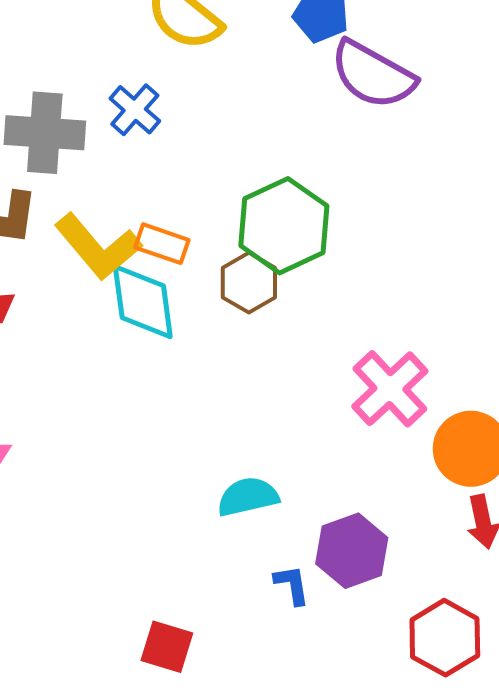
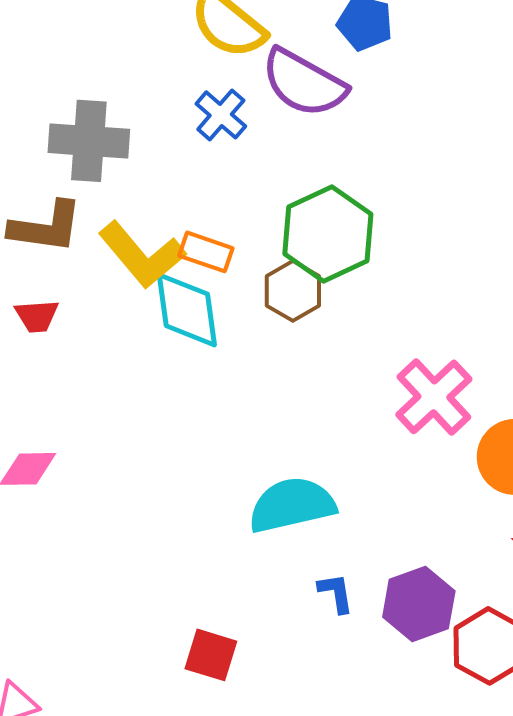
purple semicircle: (373, 75) -> (304, 83), moved
blue cross: (135, 110) -> (221, 115), moved
cyan semicircle: (248, 497) -> (292, 505), size x1.4
purple hexagon: (352, 551) -> (419, 604), moved

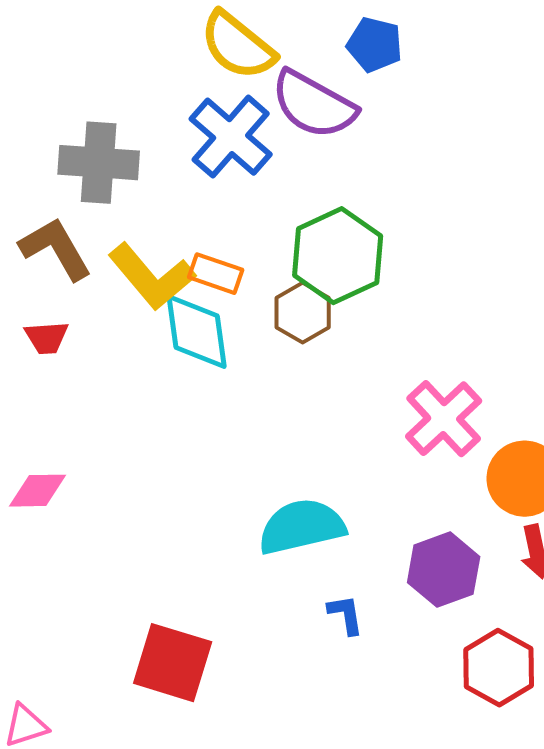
blue cross: (221, 115) -> (231, 137), size x1.6
brown L-shape: (46, 227) -> (56, 249), turned -128
purple hexagon: (419, 604) -> (444, 570), moved
red square: (211, 655) -> (173, 663), moved, size x1.5

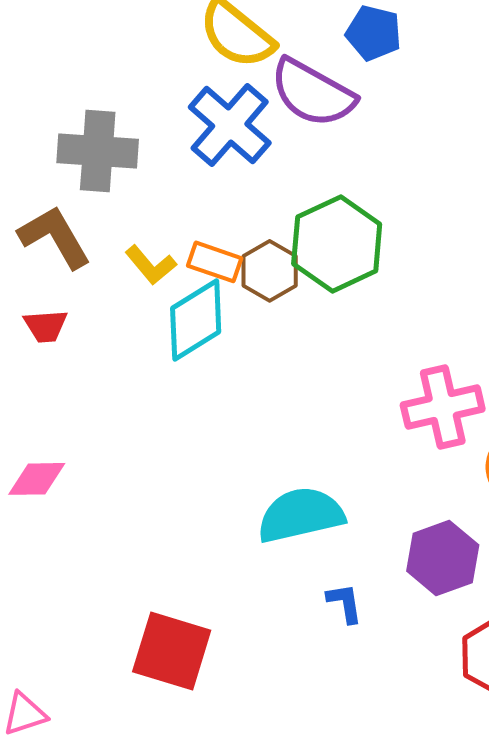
yellow L-shape: (152, 277) -> (151, 265), size x0.6
brown hexagon: (303, 313) -> (270, 271), moved
cyan diamond: (197, 332) -> (196, 320), turned 66
pink cross: (444, 419) -> (443, 407), turned 30

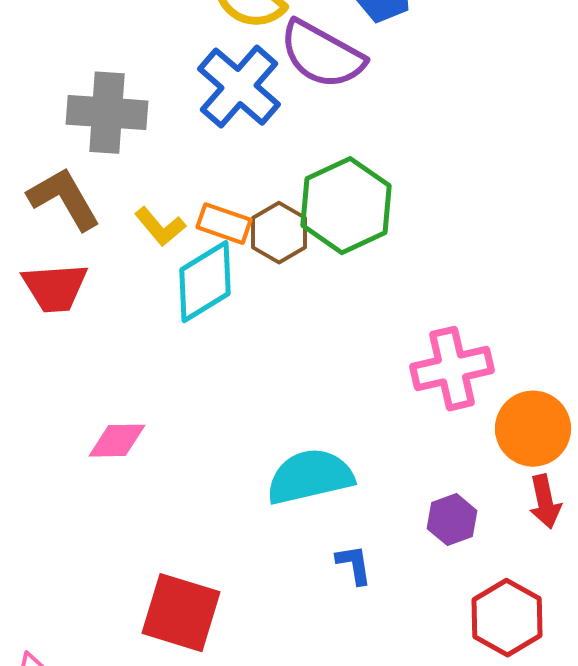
red trapezoid: (46, 326) -> (55, 288), size x1.5
pink diamond: (37, 479) -> (117, 441), moved
purple hexagon: (443, 558) -> (452, 520), size x0.7

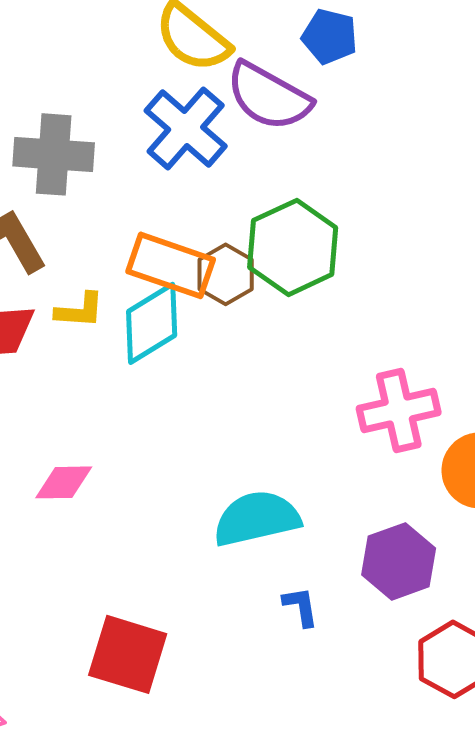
orange rectangle: (224, 224) -> (171, 265), size x1.6
yellow L-shape: (160, 227) -> (80, 310), moved, turned -46
purple hexagon: (452, 520) -> (399, 561), size x1.5

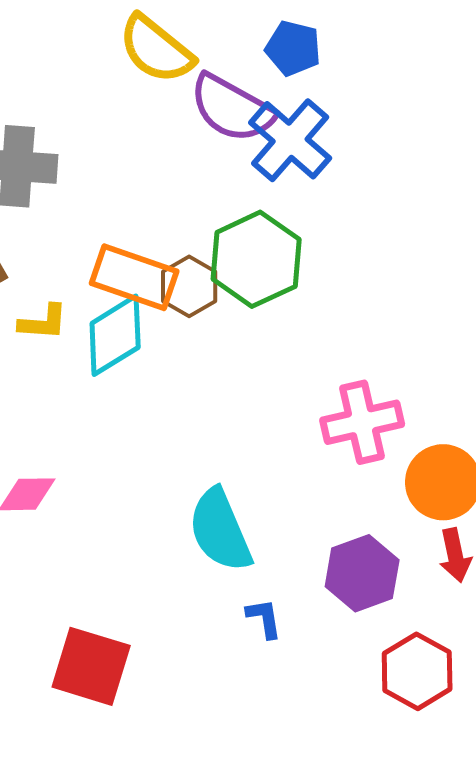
blue cross: (186, 128) -> (290, 140), moved
cyan semicircle: (257, 518) -> (220, 530), turned -100

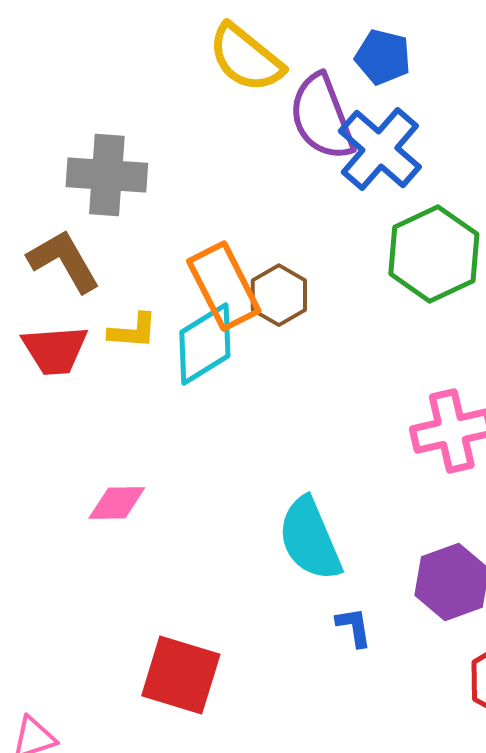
purple semicircle: (232, 108) -> (322, 117), turned 40
green hexagon: (256, 259) -> (434, 254), moved
orange rectangle: (134, 277) -> (224, 286), turned 44

